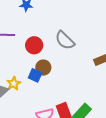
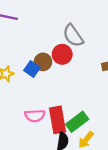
red circle: (34, 45) -> (62, 54), moved

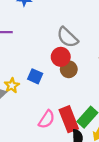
brown circle: (43, 62) -> (69, 69), moved
pink semicircle: (35, 116) -> (47, 119), turned -42

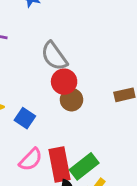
gray semicircle: (67, 37) -> (54, 56), moved
blue square: (35, 76) -> (25, 118), moved

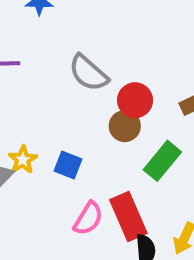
red circle: (64, 82) -> (135, 100), moved
green rectangle: (84, 166) -> (162, 161), moved

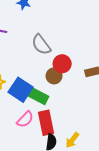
green rectangle: (162, 161) -> (38, 96), moved, turned 66
blue square: (68, 165) -> (21, 90), size x1.6

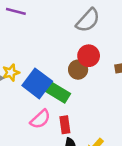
gray semicircle: (41, 45) -> (88, 20), moved, turned -105
red rectangle: (46, 123) -> (65, 125), size x0.6

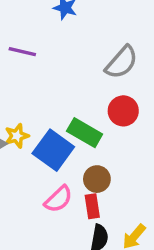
brown circle: (78, 70) -> (97, 179), moved
green rectangle: (58, 92) -> (85, 133), moved

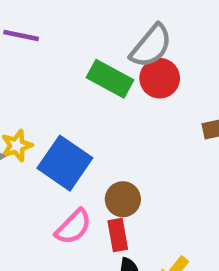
red circle: (123, 111) -> (160, 78), moved
green rectangle: (85, 133) -> (110, 79), moved

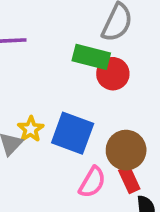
red circle: (160, 78) -> (113, 74), moved
brown circle: (123, 199) -> (126, 150), size x1.4

